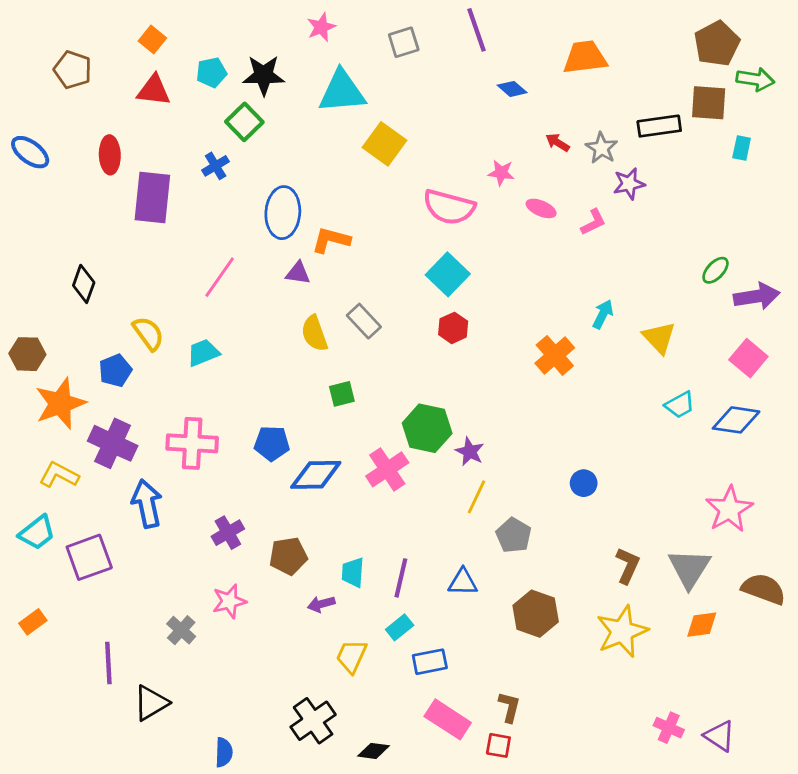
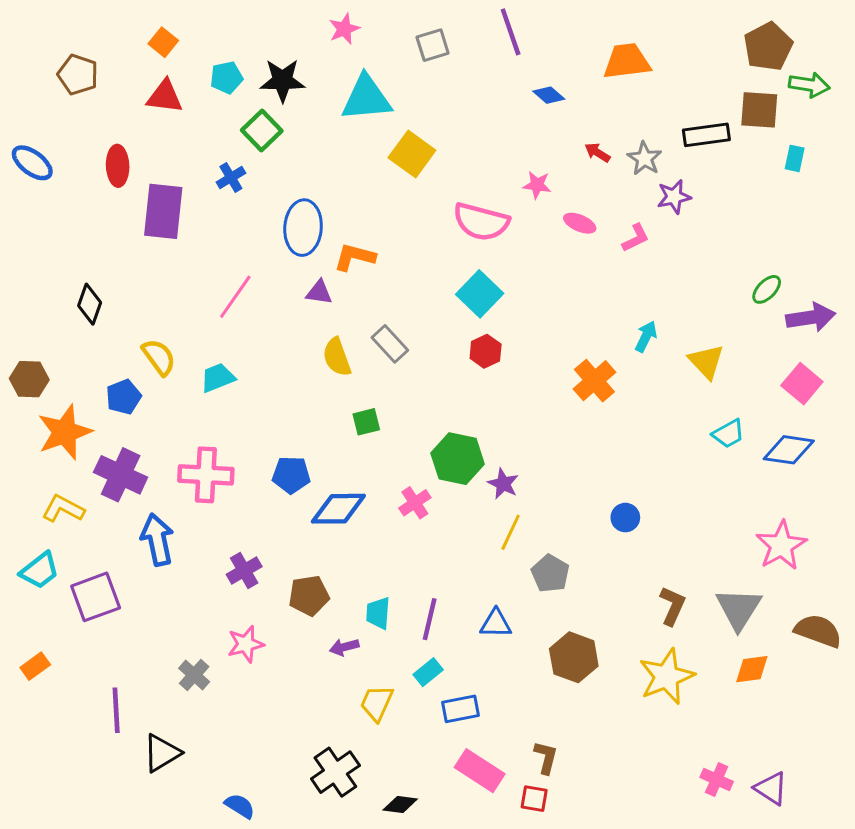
pink cross: (387, 469) -> (415, 503), size x0.7
blue semicircle: (224, 752) -> (240, 806), turned -60

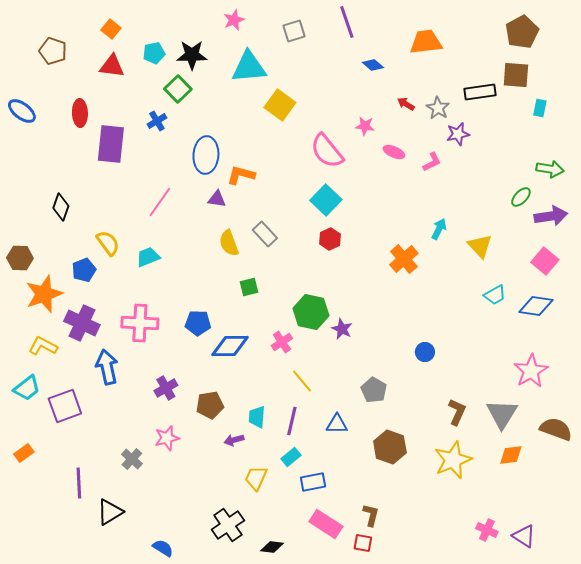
green arrow: (809, 85) -> (550, 169), moved
pink semicircle: (481, 222) -> (327, 151), turned 36
yellow line: (511, 532) -> (302, 381), moved, turned -65

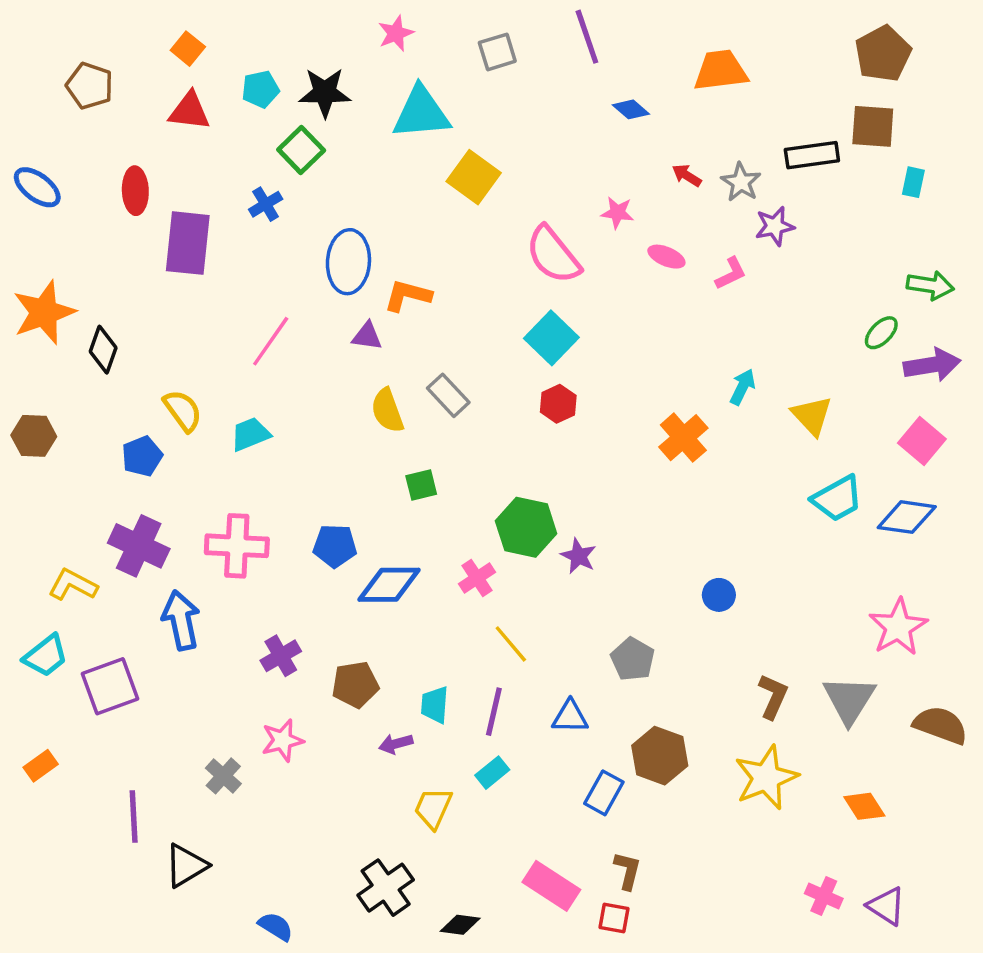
orange star: (44, 294) -> (44, 312), moved
cyan trapezoid: (495, 295) -> (837, 498), size x1.4
orange diamond: (511, 455) -> (864, 806), moved, turned 65
blue rectangle: (313, 482) -> (604, 793), moved, turned -50

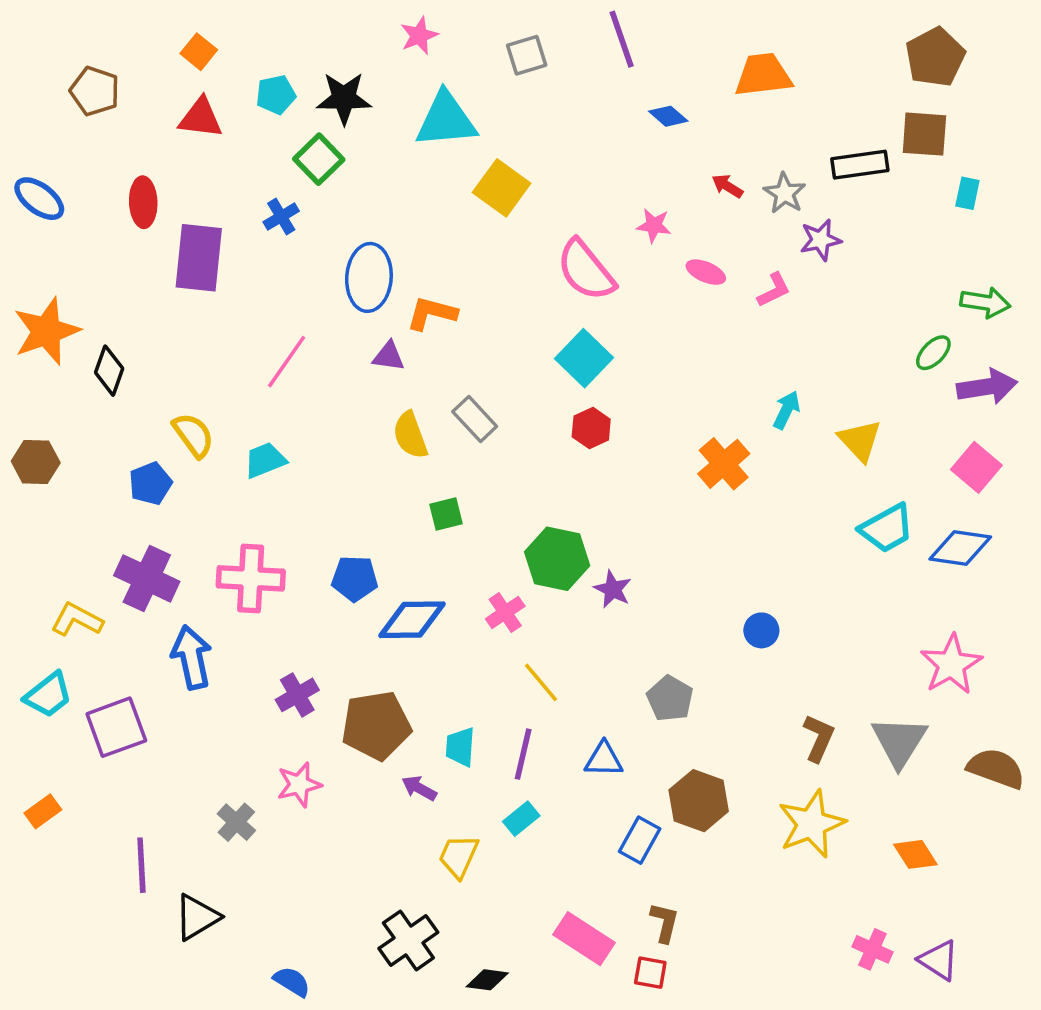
brown pentagon: (355, 685) -> (376, 725), size x1.4
purple arrow: (396, 744) -> (419, 788), turned 44

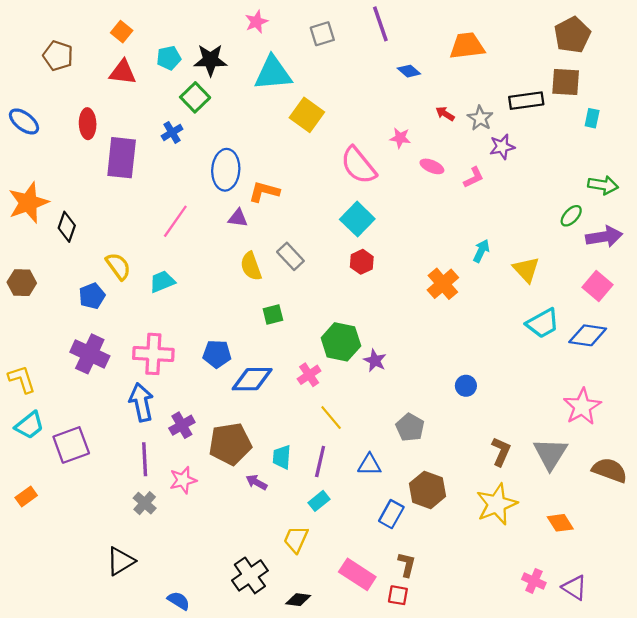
yellow L-shape: (77, 620) -> (22, 379), moved, turned 44
blue arrow: (192, 657) -> (141, 402), moved
yellow trapezoid: (459, 856) -> (296, 539), moved
purple line: (141, 865) -> (145, 459), moved

